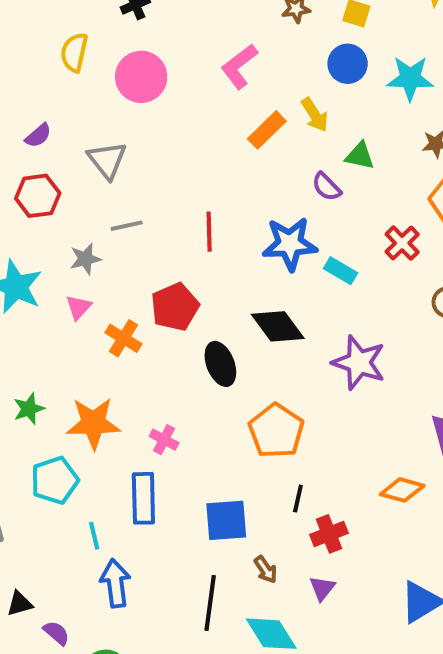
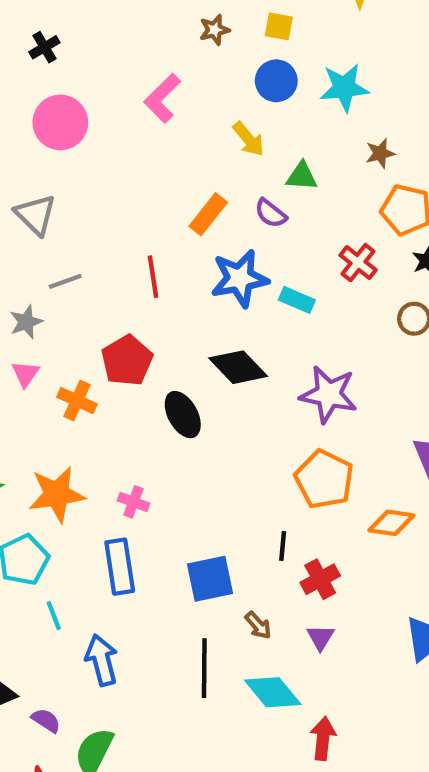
orange rectangle: (267, 130) -> (208, 214), moved
orange pentagon: (276, 431) -> (324, 479), moved
cyan line: (94, 536) -> (54, 616), moved

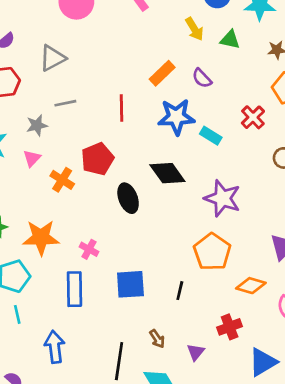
green triangle: (302, 176) -> (230, 40), moved
gray triangle: (36, 215) -> (52, 58), turned 40
blue square: (210, 579) -> (130, 284), moved
red cross: (320, 579) -> (230, 327), moved
cyan line: (54, 616) -> (17, 314), moved

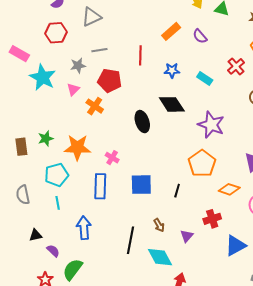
blue star: (176, 117) -> (172, 70), moved, size x0.6
red pentagon: (97, 159) -> (110, 80), moved, turned 30

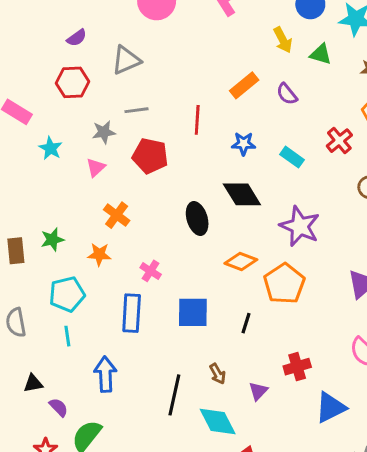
cyan star: (43, 77) -> (50, 148), size x0.6
orange cross: (95, 106) -> (117, 215), moved
orange star: (77, 148) -> (99, 254), size x0.6
orange diamond: (229, 189) -> (241, 262), moved

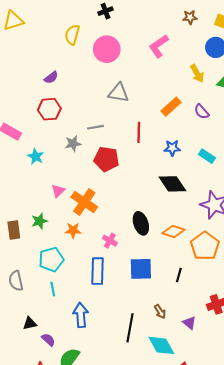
gray triangle: (126, 60) -> (118, 93), moved, turned 35
pink triangle: (96, 167) -> (58, 191), moved
orange cross: (117, 215) -> (84, 202), size x1.4
black ellipse: (197, 219) -> (141, 223), moved
purple triangle: (258, 391) -> (189, 323), turned -32

